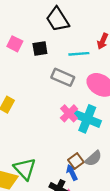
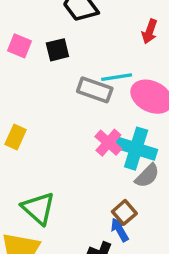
cyan line: (79, 54) -> (117, 77), moved
gray semicircle: (93, 158) -> (147, 176), moved
green triangle: (25, 169) -> (38, 208), moved

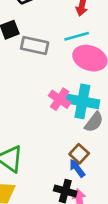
cyan line: (117, 77) -> (77, 36), moved
gray rectangle: (95, 90) -> (35, 46), moved

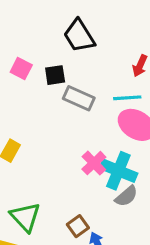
brown square: (79, 154) -> (78, 226), moved

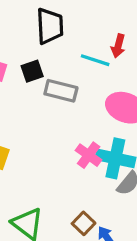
black trapezoid: (79, 36) -> (50, 26), turned -141
cyan line: (127, 98) -> (95, 60), moved, turned 32

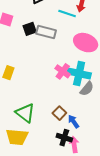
black square: (32, 71) -> (30, 29), moved

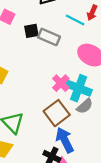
brown square: (59, 113) -> (57, 113), moved, size x1.6
blue arrow: (74, 121) -> (65, 140), size x1.6

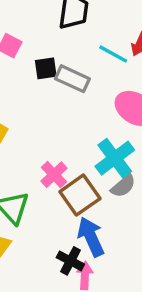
pink cross: (61, 83) -> (54, 175), moved
cyan cross: (79, 88) -> (115, 158), turned 30

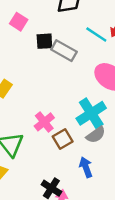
brown square: (80, 195) -> (63, 139), size x0.7
blue arrow: (91, 237) -> (86, 167), moved, size x0.7

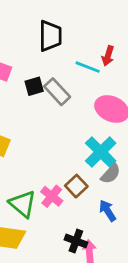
gray rectangle: (64, 51) -> (57, 92), turned 30
pink cross: (44, 122) -> (52, 196), moved

